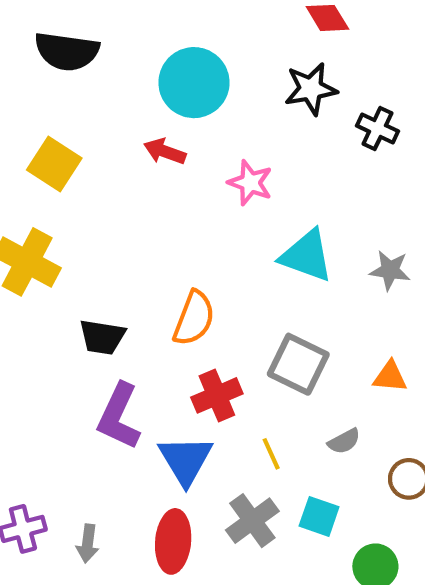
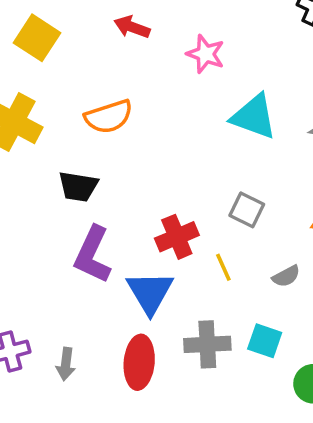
orange semicircle: (194, 318) -> (109, 117), moved, turned 51
gray square: (298, 364) -> (247, 210), size x0.7
yellow line: (271, 454) -> (223, 267), moved
gray cross: (252, 521) -> (207, 344), turned 33

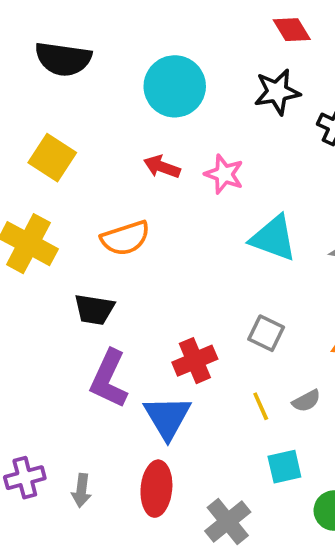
red arrow: (132, 27) -> (162, 167), moved
yellow line: (223, 267) -> (261, 406), moved
cyan square: (265, 341) -> (284, 467), turned -32
gray cross: (207, 344) -> (228, 521), moved, turned -36

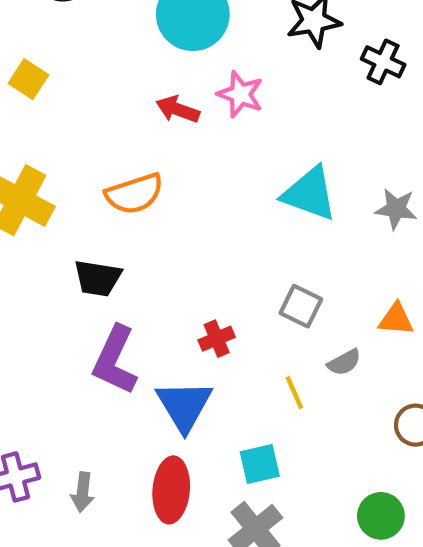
yellow square: (52, 158) -> (28, 79), moved, size x0.7
pink star: (224, 174) -> (240, 94), moved
red cross: (195, 361) -> (217, 339), size x0.7
gray semicircle: (306, 401) -> (344, 362), moved
cyan square: (284, 467) -> (260, 464), moved

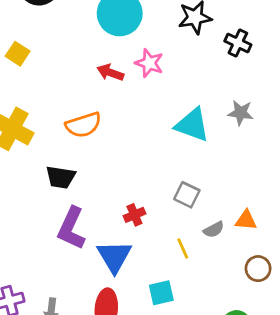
gray star: (396, 209) -> (241, 113), moved
orange triangle: (396, 319) -> (246, 220), moved

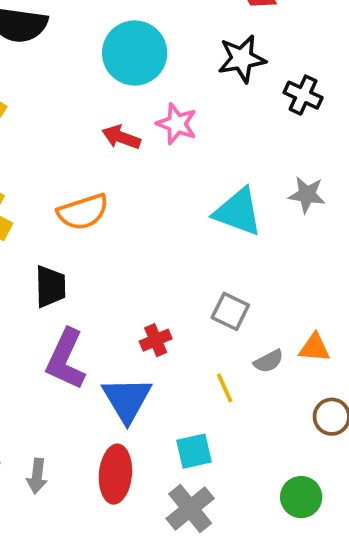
black trapezoid: (61, 177) -> (50, 287), turned -100

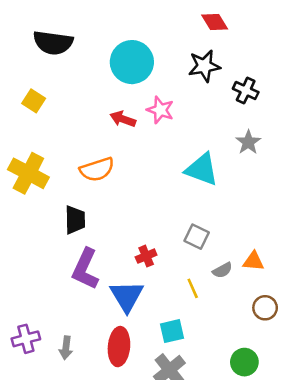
gray star: (307, 195) -> (248, 142), moved, turned 30

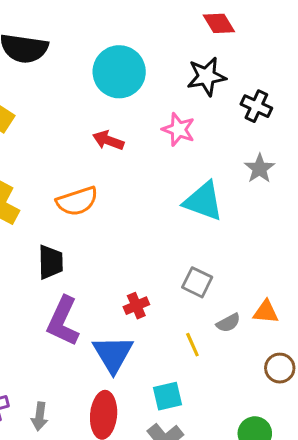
pink star: (160, 110) -> (178, 129), moved

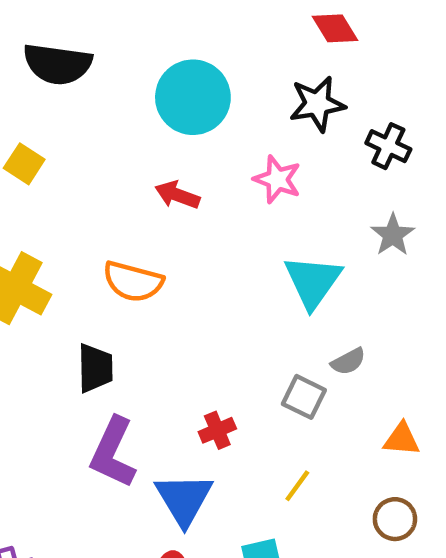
orange semicircle: (77, 201) -> (133, 282), turned 33
cyan triangle: (203, 201) -> (313, 282), turned 45
gray semicircle: (228, 323) -> (348, 361), moved
yellow line: (192, 345) -> (297, 486), turned 60
brown circle: (280, 368) -> (395, 519), moved

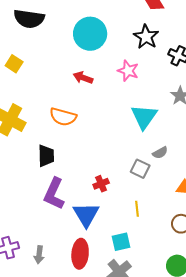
black star: (317, 104) -> (146, 37), turned -30
yellow line: (297, 486) -> (137, 209), turned -42

